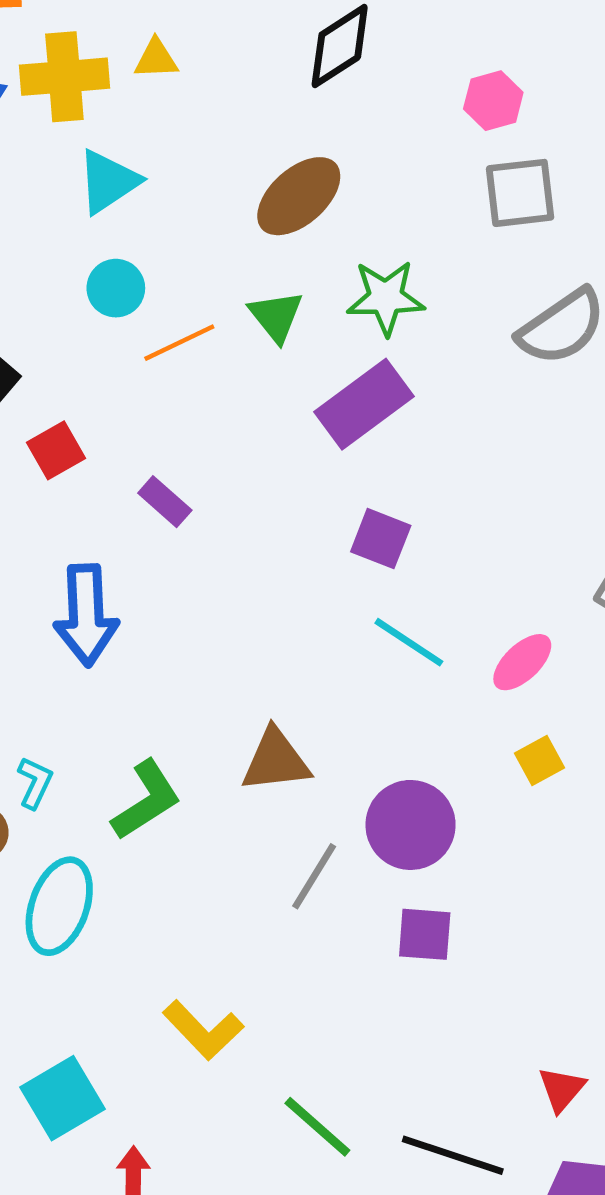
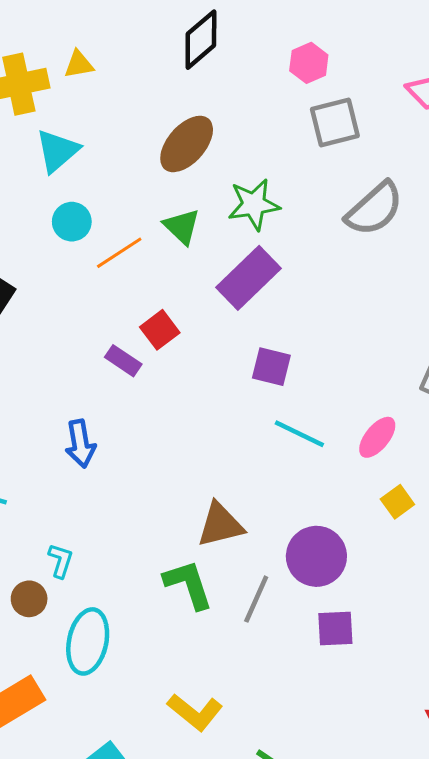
red square: (56, 450) -> (160, 330), moved
blue arrow: (86, 615) -> (80, 444), size x0.7
green L-shape: (146, 800) -> (188, 584), moved, turned -68

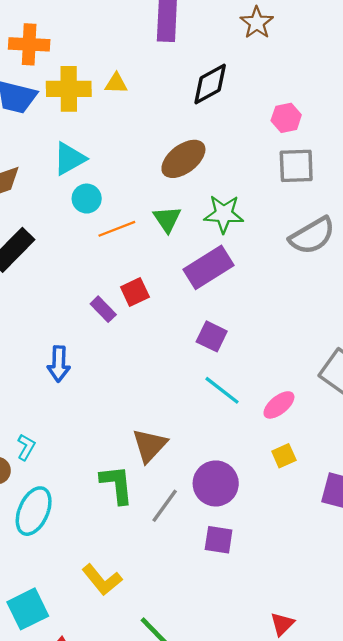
cyan triangle: (57, 151) -> (70, 159), moved
brown triangle: (220, 525) -> (150, 445), turned -45

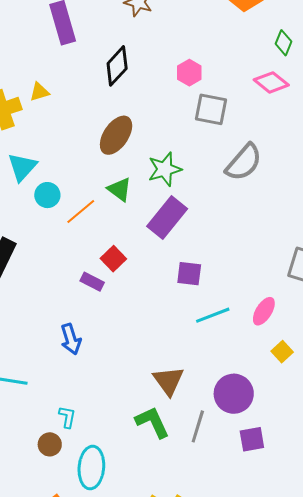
gray square: (296, 166) -> (211, 109), turned 32
cyan line: (222, 390) -> (213, 315), turned -40

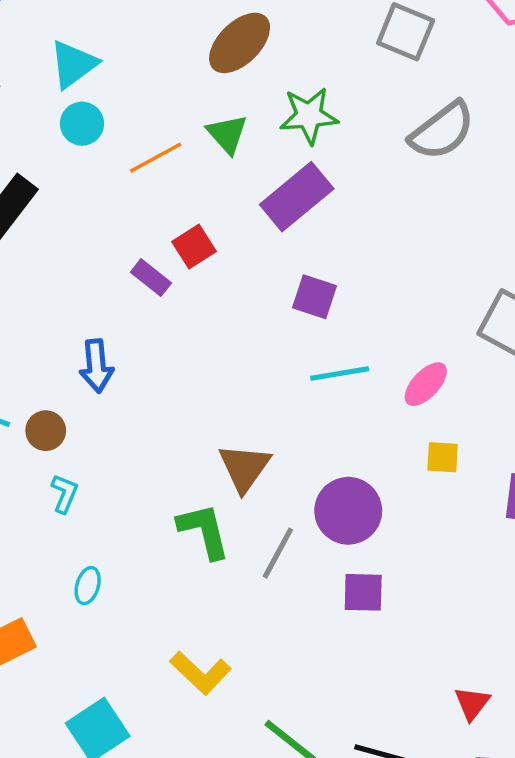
cyan circle: (47, 195) -> (82, 124), moved
yellow square: (282, 352) -> (443, 457), turned 35
brown circle: (50, 444) -> (46, 431), moved
cyan ellipse: (91, 468) -> (88, 586), size x0.5

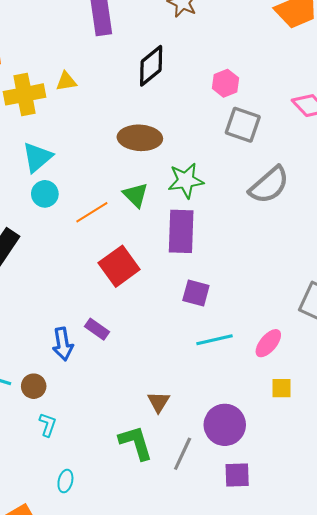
brown ellipse: (240, 43) -> (140, 138), turned 51
purple rectangle: (297, 197) -> (181, 231), turned -45
red square: (194, 246) -> (119, 266), size x1.5
purple rectangle: (151, 278) -> (97, 329), moved
brown triangle: (244, 468) -> (159, 402), size x0.7

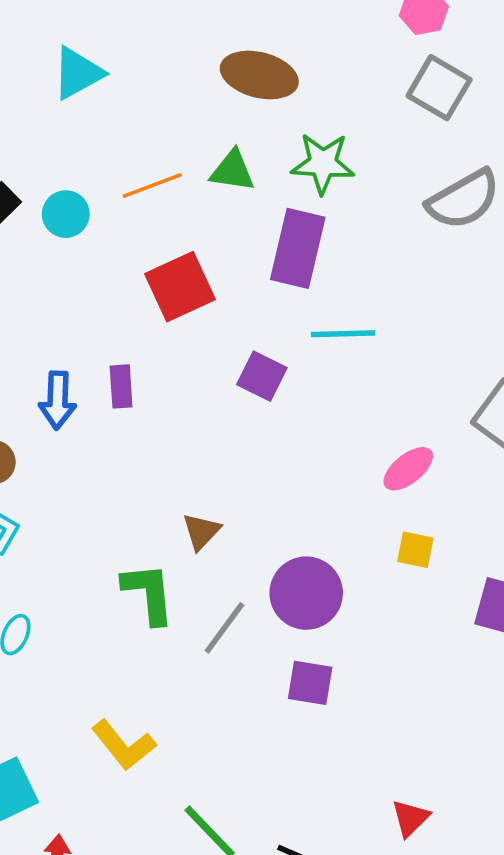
cyan circle: (45, 194) -> (66, 214), moved
green triangle: (136, 195) -> (232, 171), turned -48
purple square: (196, 293) -> (262, 376), moved
purple rectangle: (97, 329) -> (121, 386), turned 40
cyan line: (214, 340) -> (343, 334), moved

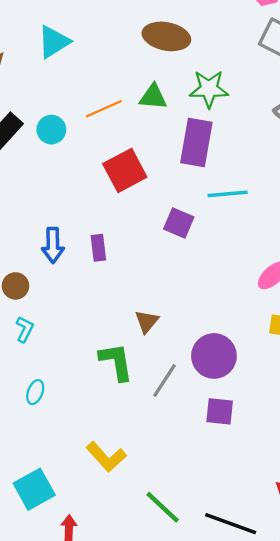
purple rectangle: (121, 386) -> (98, 248), moved

